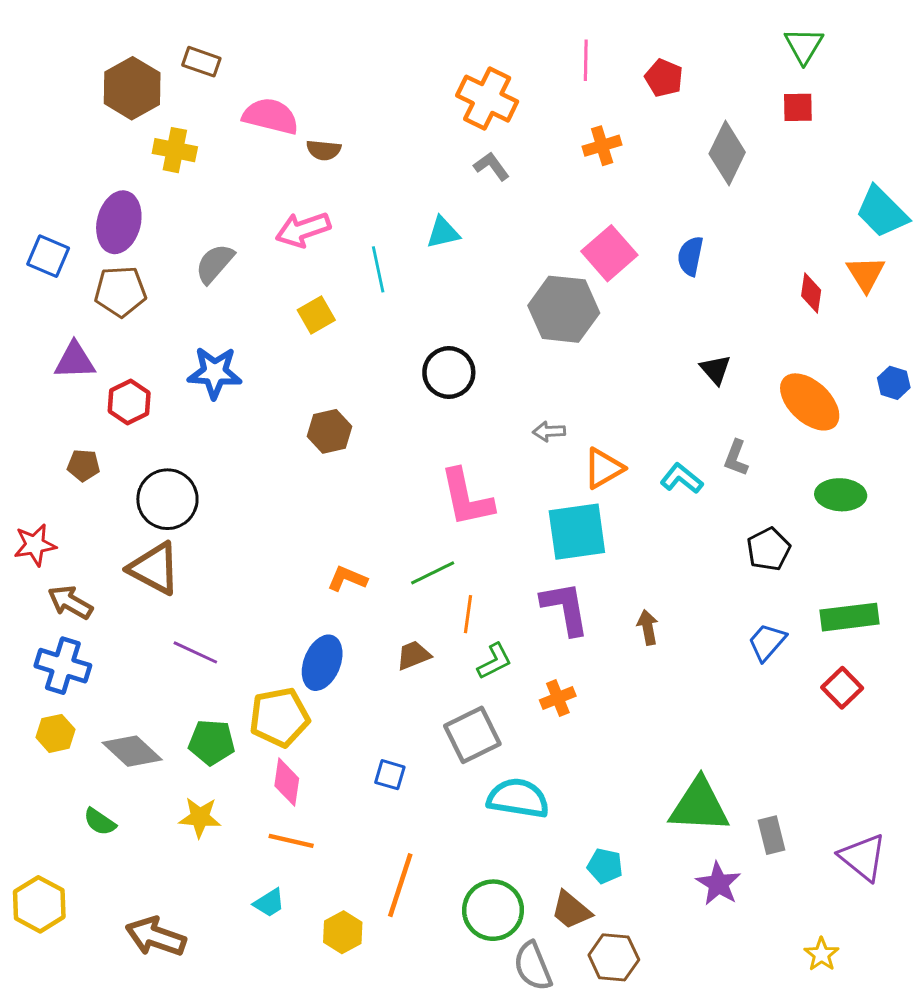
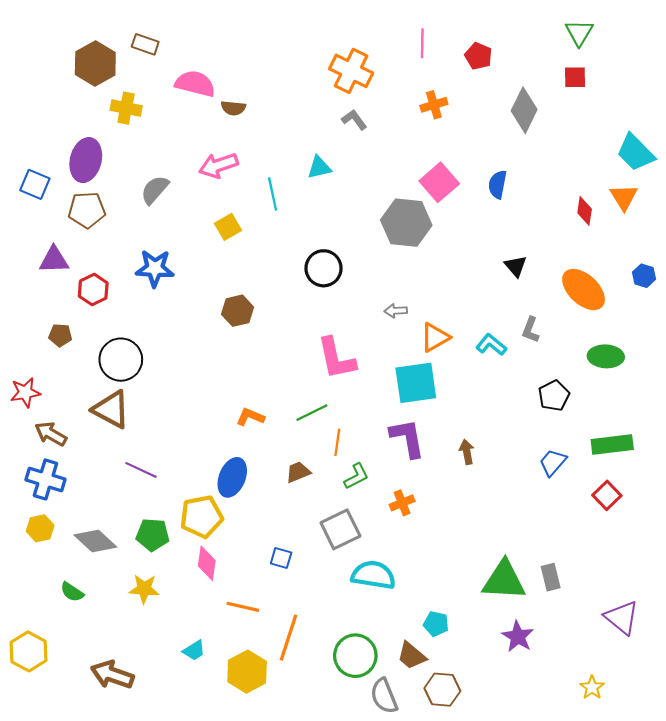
gray rectangle: (771, 835) -> (551, 577), moved
orange line: (291, 841) -> (243, 607), moved
yellow hexagon: (343, 932) -> (247, 672), size x1.4

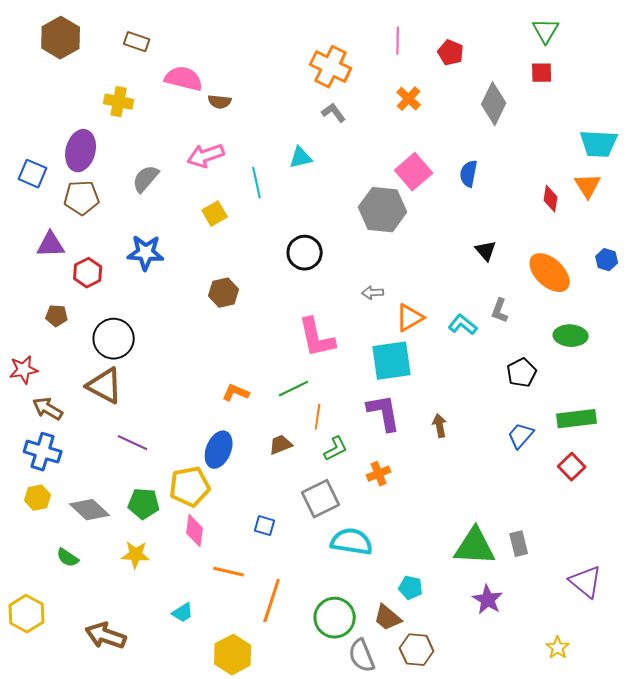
brown hexagon: (95, 63) -> (61, 38), moved
orange cross: (434, 105) -> (409, 99), turned -30
cyan trapezoid: (636, 153) -> (599, 144), turned -42
yellow hexagon: (247, 672) -> (233, 655), moved

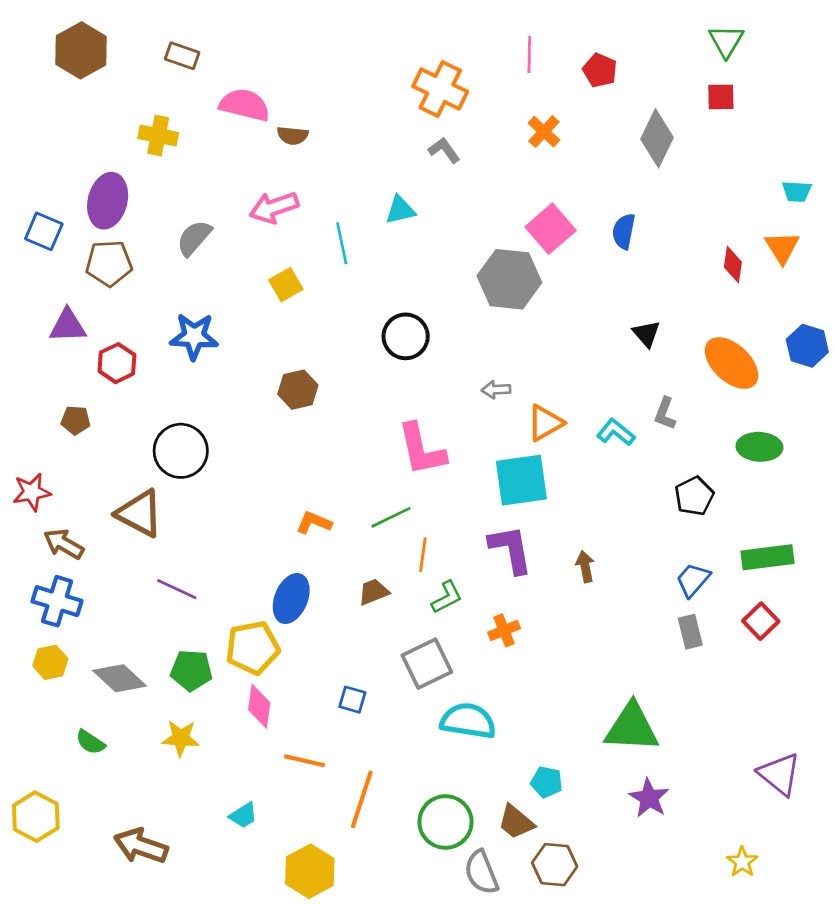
cyan trapezoid: (599, 144) -> (797, 191), size x0.6
blue hexagon: (607, 260) -> (807, 346), size x1.4
black circle: (114, 339) -> (181, 451), moved
gray rectangle: (519, 544) -> (690, 632), moved

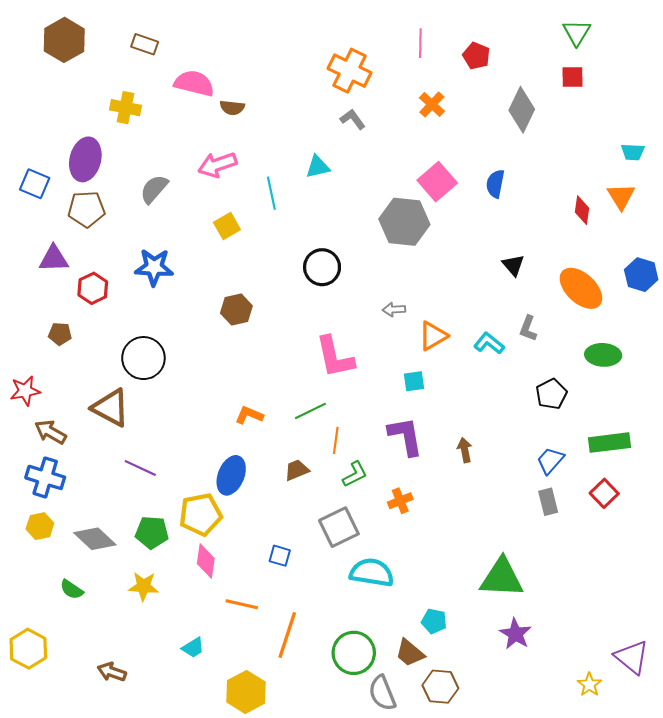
cyan square: (521, 480) -> (414, 381), size x0.5
purple triangle: (779, 774) -> (632, 657), moved
brown arrow: (141, 846) -> (112, 672), size x0.7

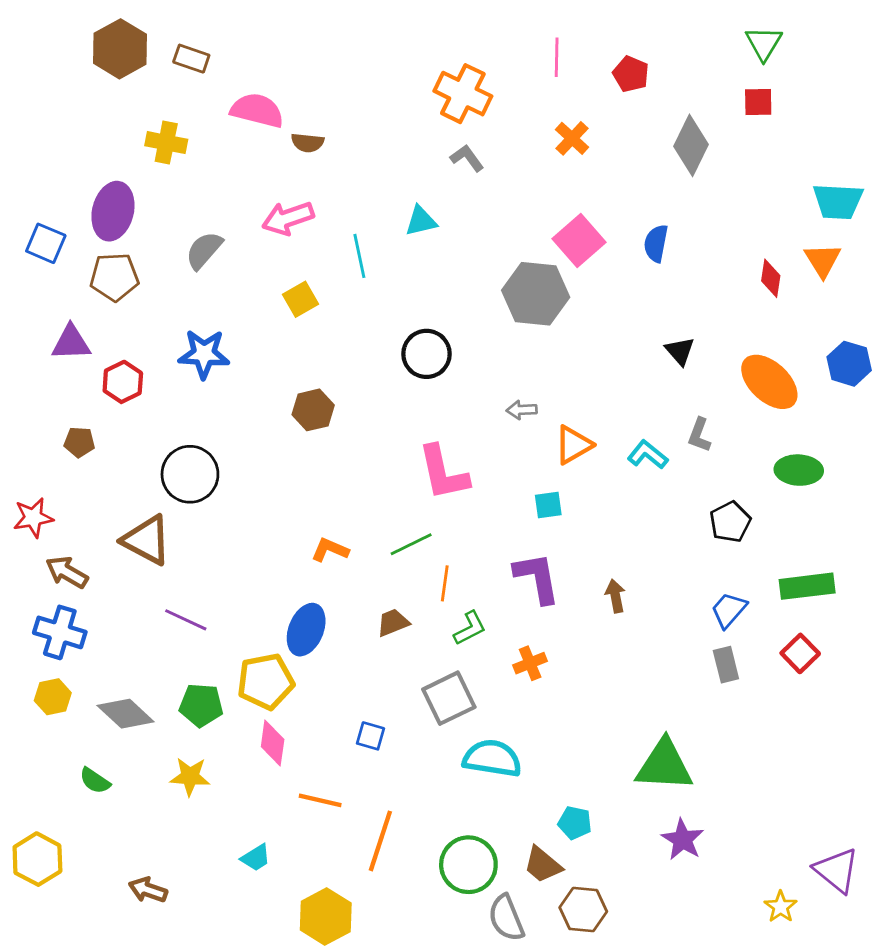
brown hexagon: (64, 40) -> (120, 49), moved
cyan trapezoid: (633, 152) -> (838, 201), size x1.6

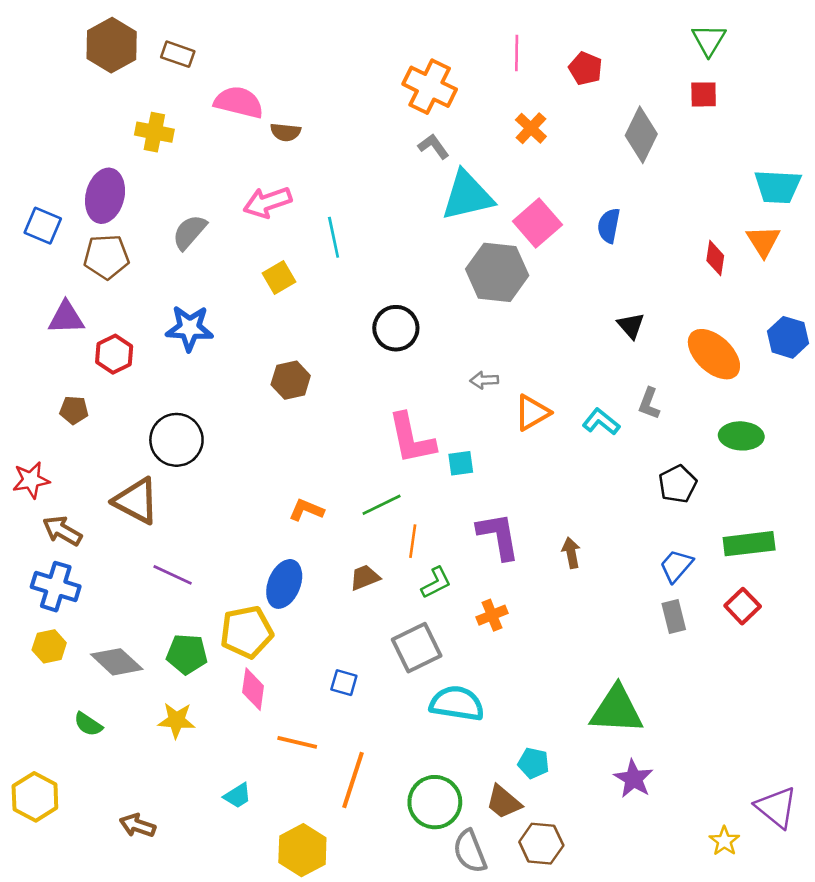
cyan triangle: (421, 221) -> (467, 196), moved, size x1.8
cyan square: (548, 505) -> (461, 463), moved

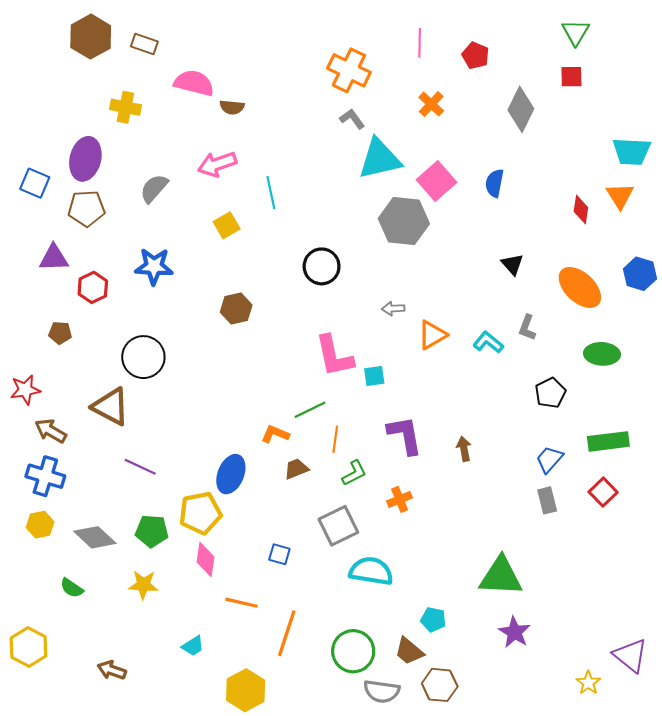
orange L-shape: (306, 510) -> (275, 434), moved
gray semicircle: (470, 851) -> (382, 691), turned -60

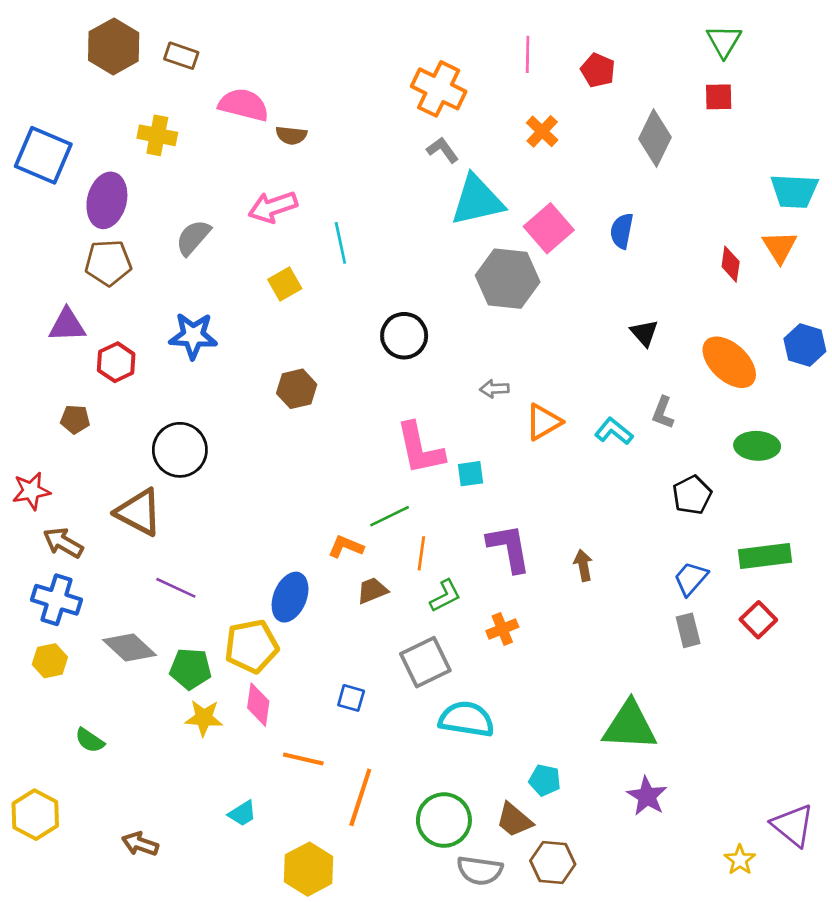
blue square: (35, 183) -> (43, 155), moved, size x1.5
gray diamond: (95, 537) -> (129, 648), moved
yellow star: (143, 585) -> (204, 718), moved

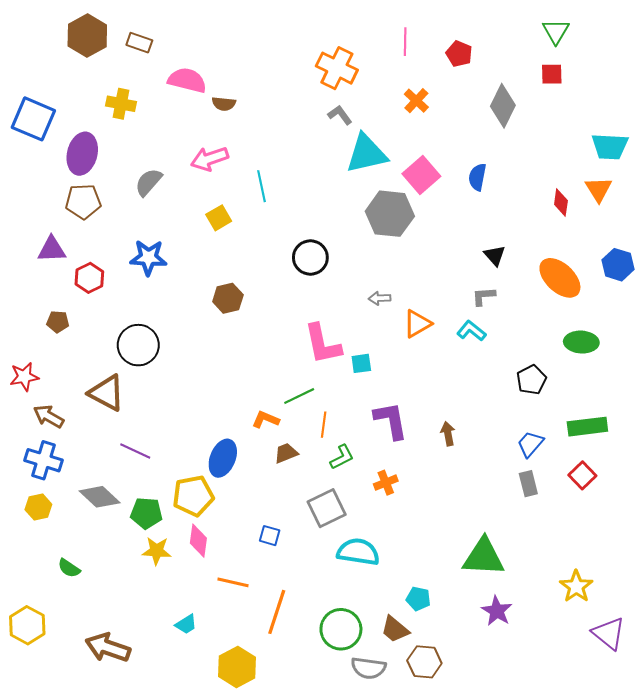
gray L-shape: (663, 413) -> (484, 296), moved, turned 65
brown arrow: (140, 844) -> (108, 648), size x1.6
yellow star: (740, 860) -> (576, 586), moved, size x1.4

